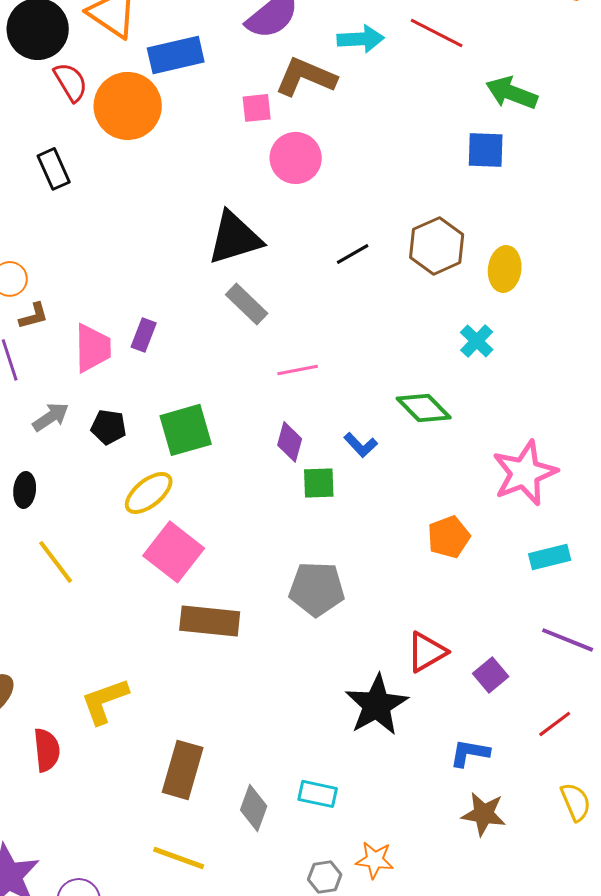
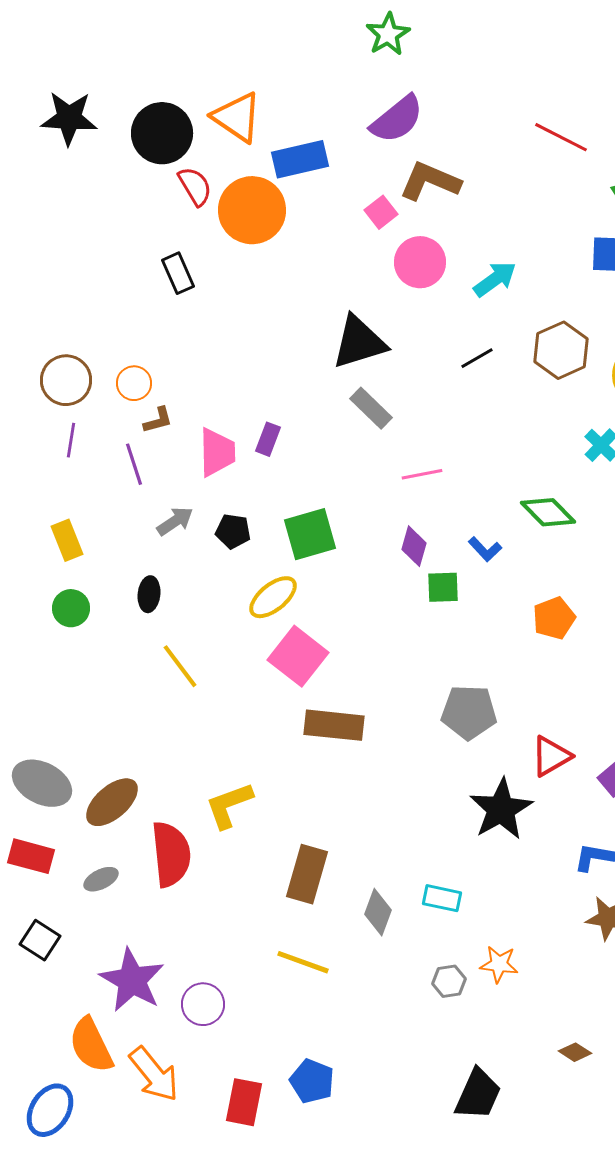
cyan arrow: (361, 39) -> (495, 279), moved, turned -33
pink square: (257, 108) -> (381, 212), turned -32
orange pentagon: (449, 537) -> (554, 618), moved
gray pentagon: (317, 589) -> (469, 712), moved
red semicircle: (47, 750) -> (171, 854), size x1.5

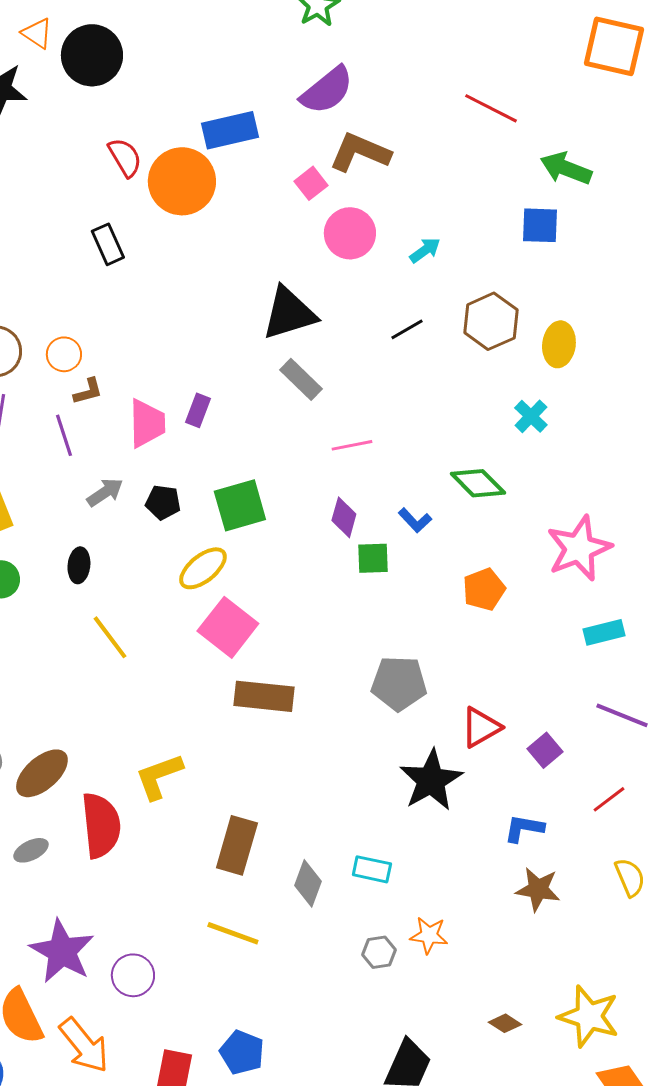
orange triangle: (237, 117) -> (37, 33), moved, size x0.6
black circle: (162, 133) -> (92, 55), moved
cyan arrow: (495, 279) -> (425, 250), size x0.7

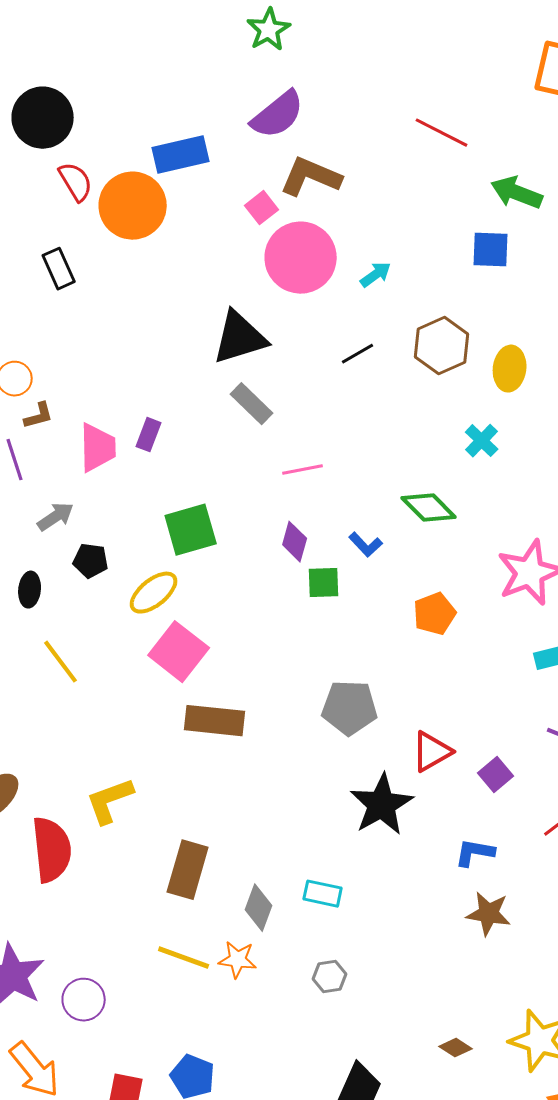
black circle: (92, 55) -> (43, 118), moved
pink circle: (350, 233) -> (301, 258), size x1.4
black pentagon: (163, 502) -> (91, 561), moved
orange star: (429, 935) -> (238, 960), moved

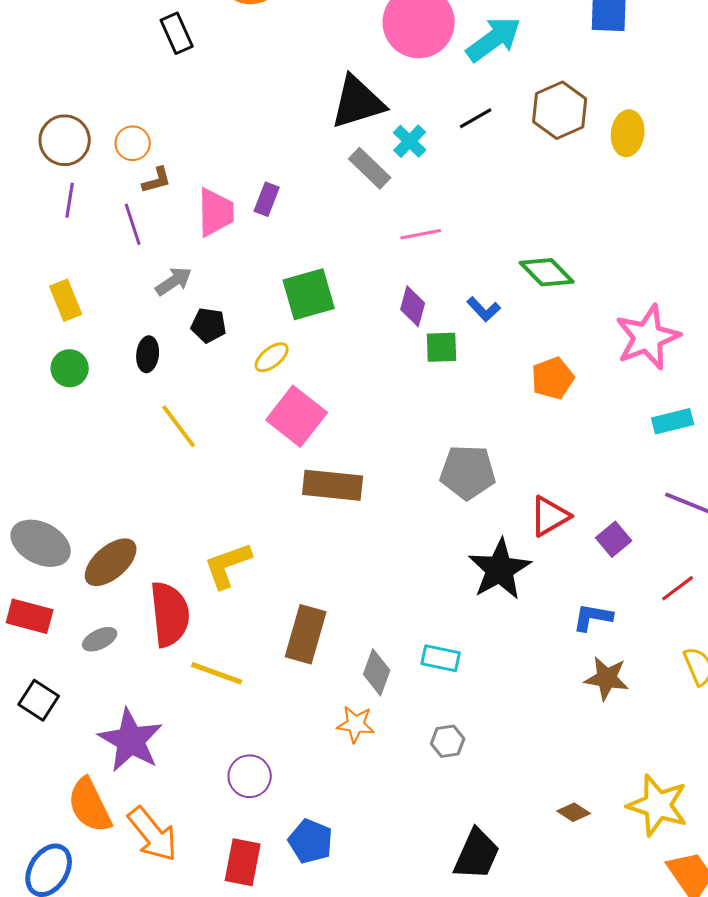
cyan arrow: (376, 275) -> (494, 39), size x1.8
cyan cross: (482, 441) -> (410, 141), moved
yellow ellipse: (154, 593) -> (272, 357), size x0.7
yellow line: (184, 958) -> (217, 673), moved
purple circle: (84, 1000) -> (250, 776), moved

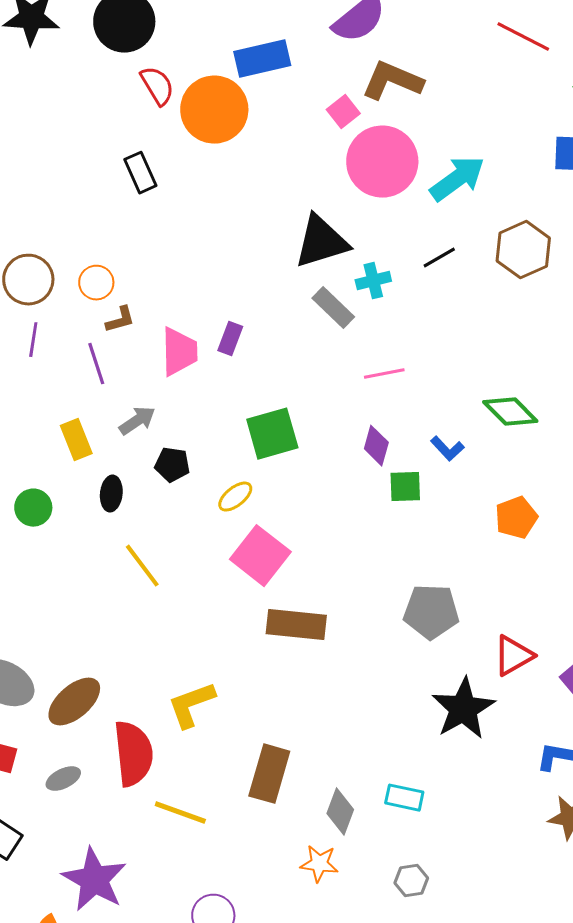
cyan cross: (410, 141) -> (373, 281), turned 32
yellow rectangle: (66, 300) -> (76, 440), moved

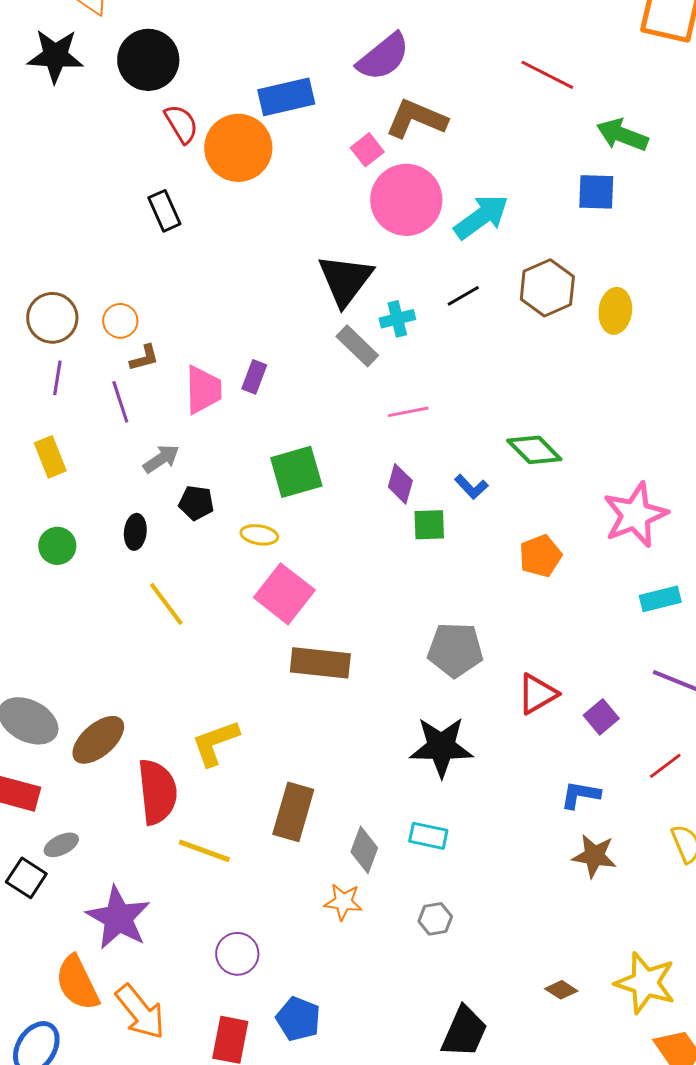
black triangle: (321, 242) -> (345, 280), turned -36
yellow rectangle: (76, 440) -> (50, 457), moved
yellow ellipse: (235, 497) -> (259, 535), turned 48
black star: (463, 709) -> (441, 747), moved, turned 30
gray ellipse: (63, 779) -> (61, 845), moved

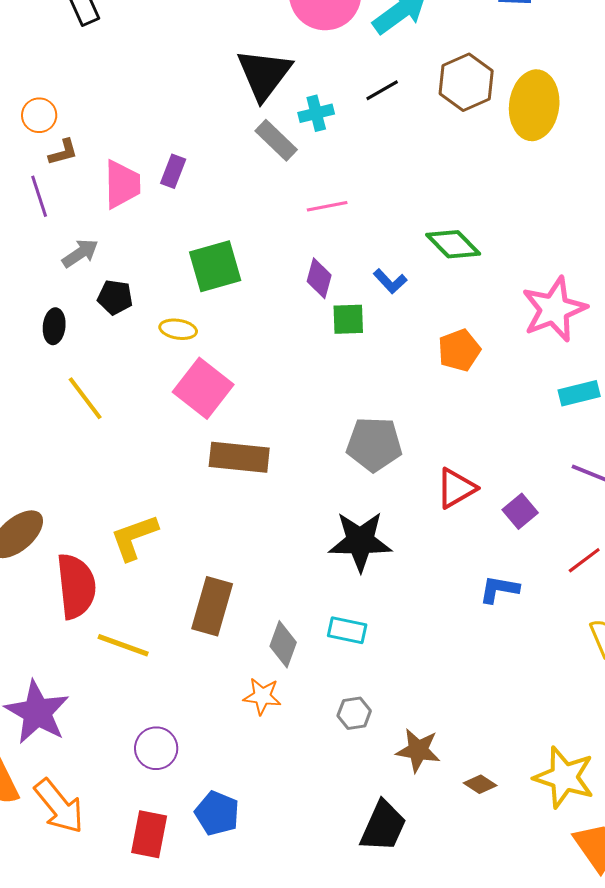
yellow ellipse: (615, 311) -> (534, 105), size x1.5
brown star: (594, 856) -> (418, 750), moved

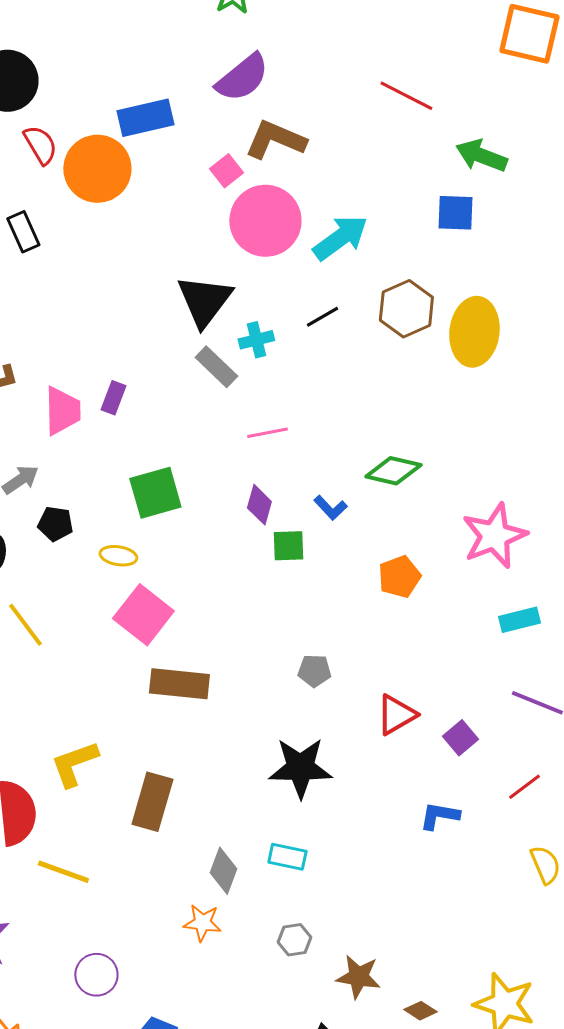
green diamond: (453, 244) -> (393, 471), turned -32
gray pentagon: (374, 444) -> (314, 671), size x0.6
brown rectangle: (212, 606) -> (152, 802), moved

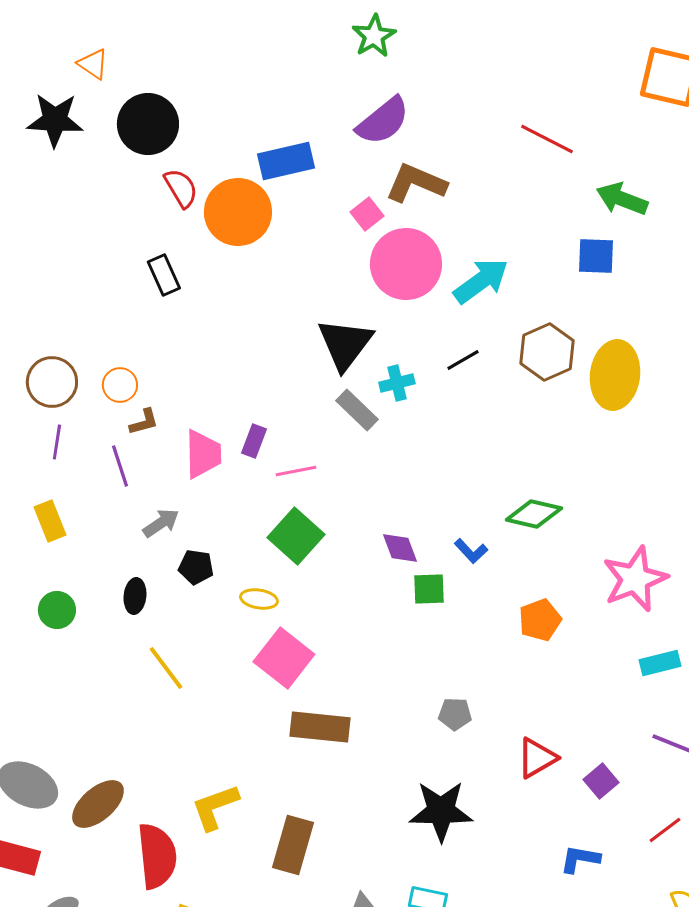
pink line: (267, 433) -> (296, 471), moved
green square: (155, 493) -> (296, 536), turned -32
purple diamond: (259, 505) -> (400, 548), turned -36

